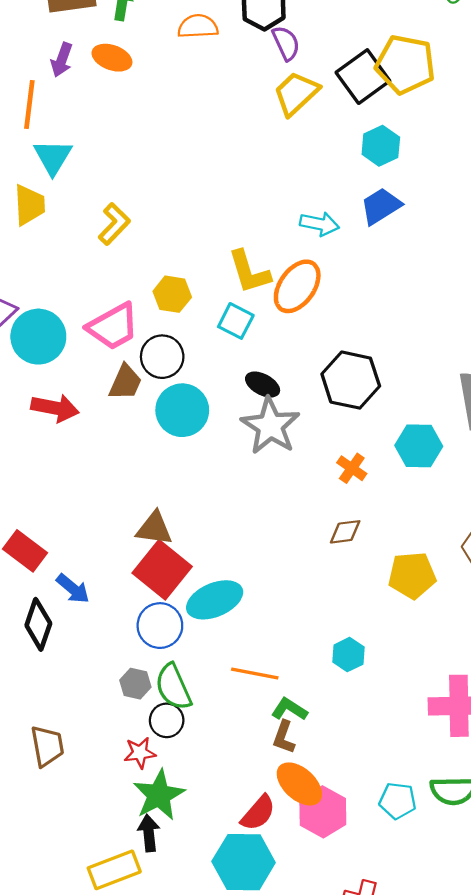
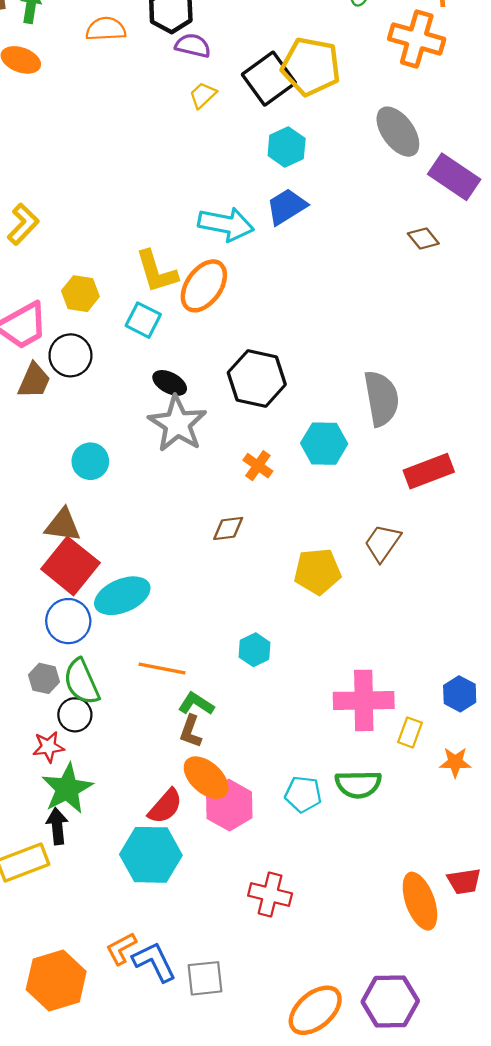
purple semicircle: (286, 43) -> (193, 46), turned -52
yellow trapezoid: (296, 93) -> (203, 95), size x0.6
cyan arrow: (319, 224) -> (226, 224), size x1.4
cyan circle: (182, 410) -> (90, 461), moved, size x0.7
brown diamond: (345, 532) -> (228, 528), moved

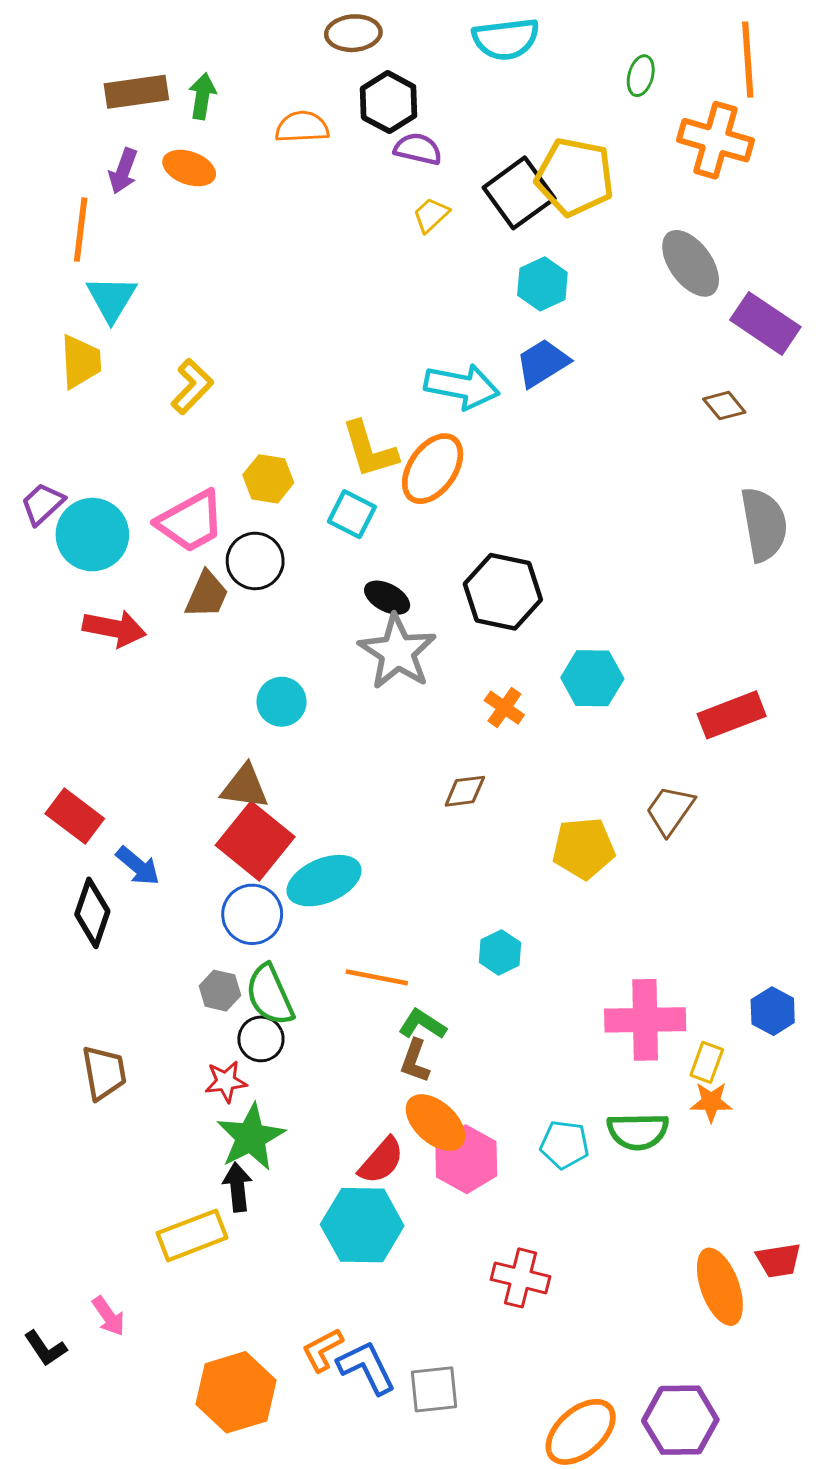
gray semicircle: (381, 398) -> (764, 524), moved
orange star: (455, 762) -> (711, 1102), moved

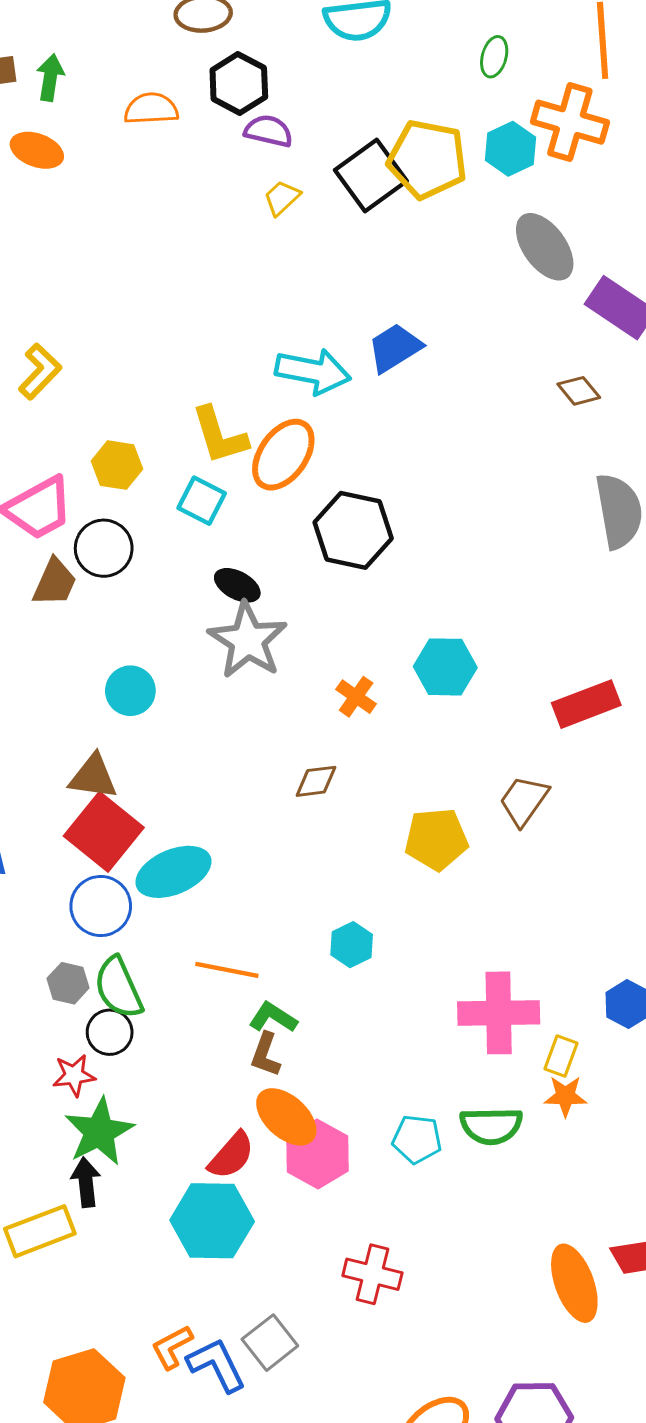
cyan hexagon: (542, 284) -> (511, 149), moved
black hexagon: (503, 592) -> (353, 530), moved
gray square: (434, 1389) -> (270, 1343), moved, turned -32

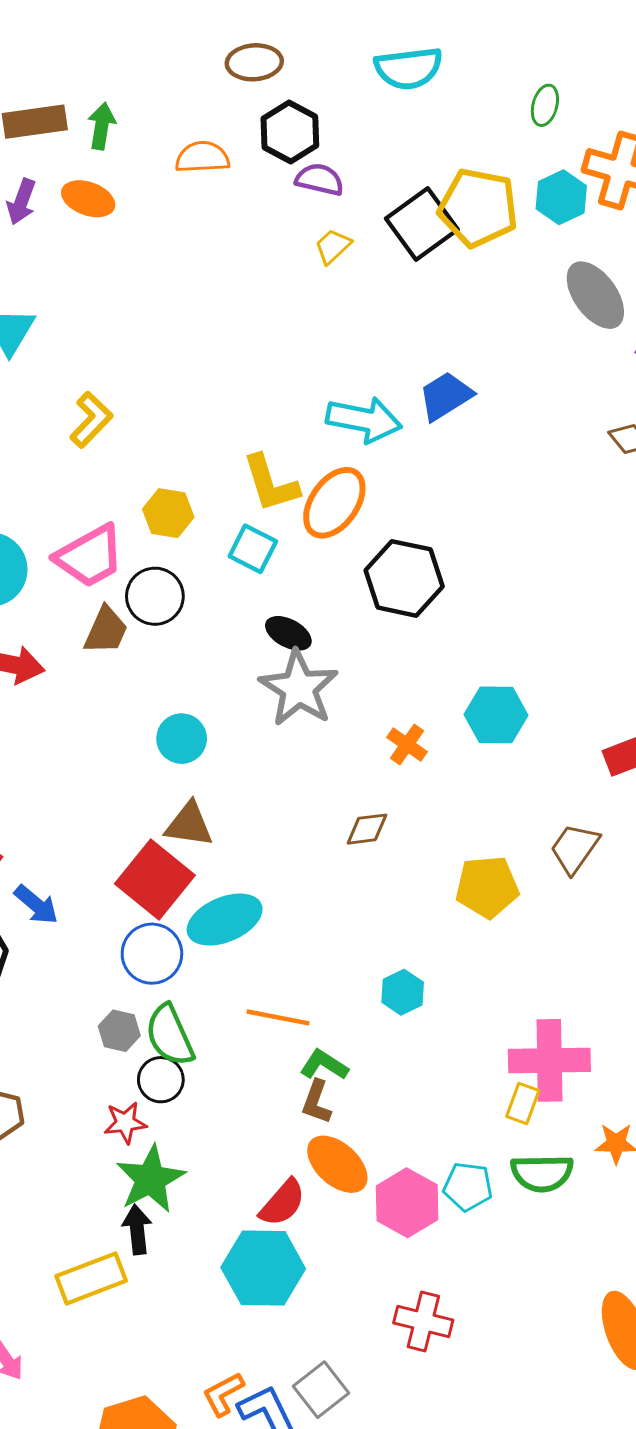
brown triangle: (93, 777) -> (189, 825), moved
yellow rectangle: (561, 1056) -> (523, 1103), moved
pink hexagon: (317, 1154) -> (407, 1203), moved

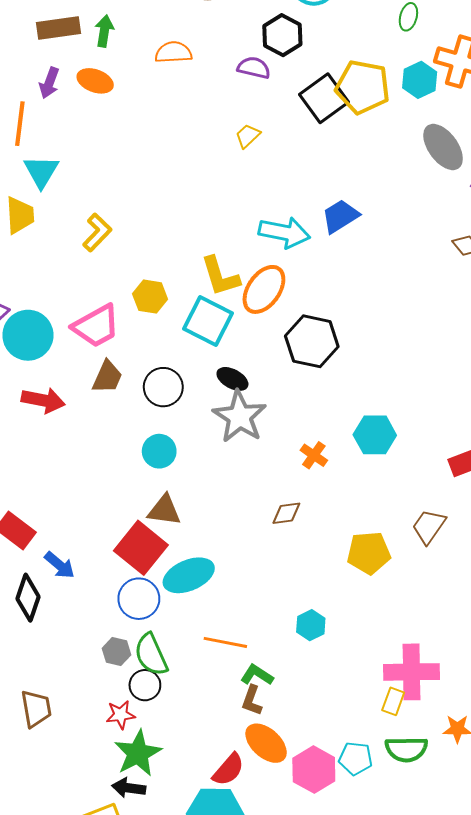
black hexagon: (290, 132) -> (282, 35), moved
yellow trapezoid: (333, 246) -> (248, 136), moved
cyan square: (253, 549) -> (208, 321), size x1.5
black circle: (155, 596) -> (163, 387), moved
black arrow: (137, 1229) -> (129, 788), turned -76

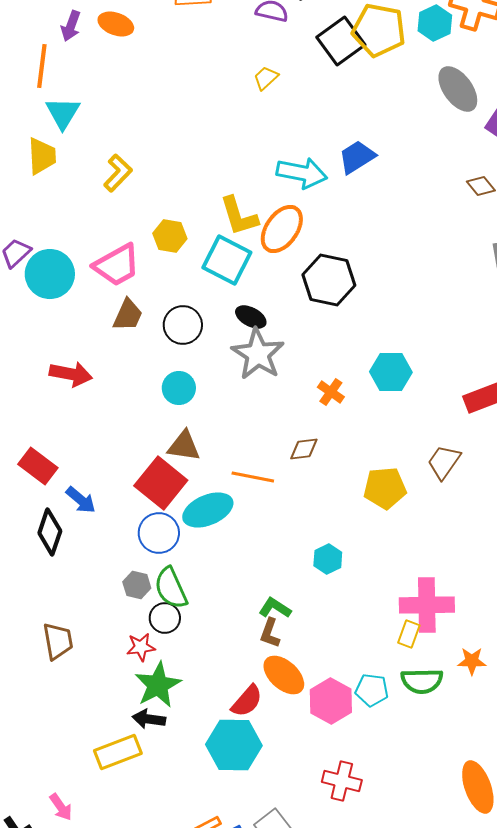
red arrow: (43, 400) -> (71, 374), moved
orange line: (225, 642) -> (253, 477), moved

